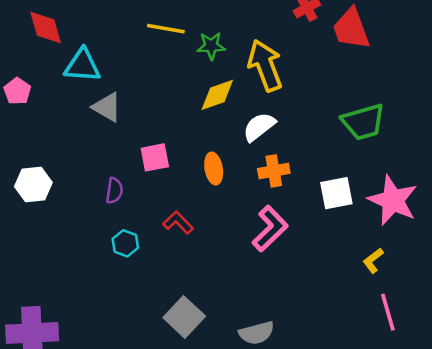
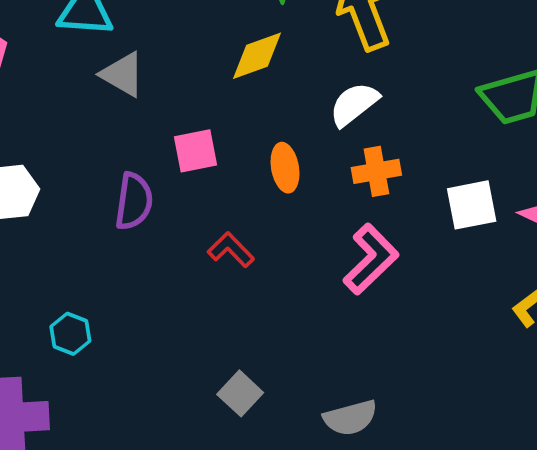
yellow diamond: (217, 95) -> (257, 56), moved
purple semicircle: (114, 191) -> (134, 201), size x1.4
cyan hexagon: (125, 243) -> (70, 334), moved
gray square: (184, 317) -> (240, 393), size x0.7

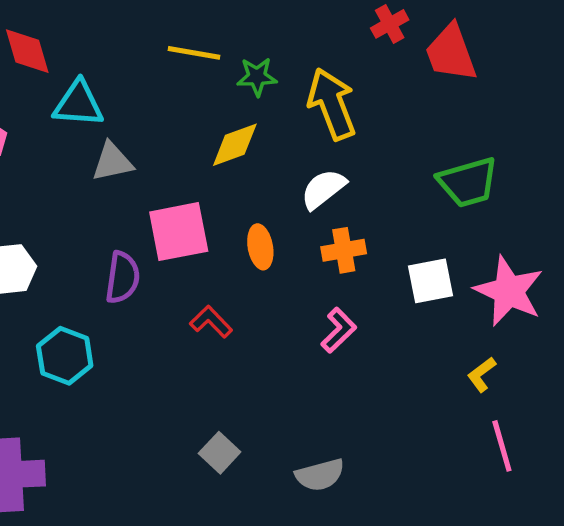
gray triangle: (123, 74) -> (112, 162), turned -42
pink square: (195, 151) -> (179, 232), size x1.5
pink L-shape: (371, 259) -> (339, 330), size x0.7
cyan hexagon: (70, 334) -> (65, 356), moved, size x1.5

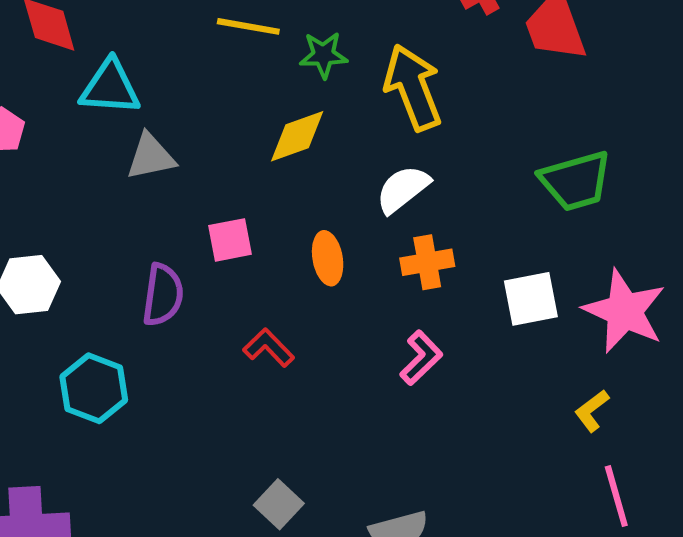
pink square: (179, 232) -> (230, 240), size x0.6

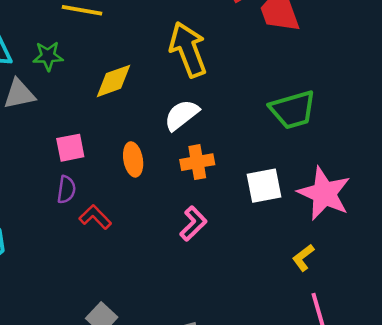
green star: (324, 55) -> (48, 56), moved
purple semicircle: (163, 295) -> (66, 190), moved, size x0.7

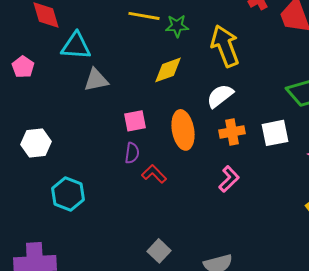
green star: (48, 56) -> (177, 26), moved
orange ellipse: (133, 159) -> (183, 130), size x1.5
white square: (264, 186) -> (275, 133), moved

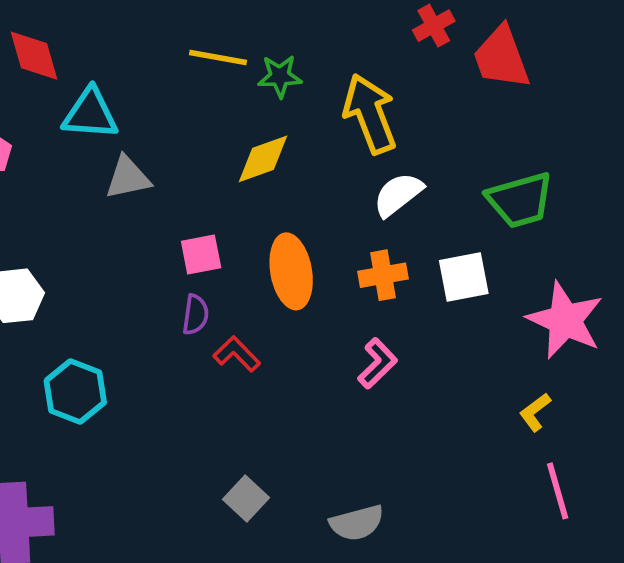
white semicircle: (220, 96) -> (398, 194), moved

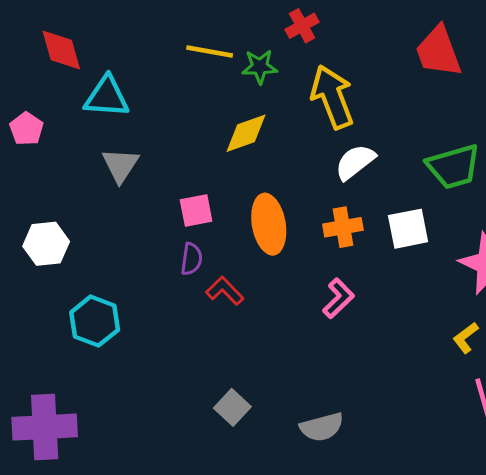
red cross: (434, 26) -> (302, 26), moved
gray triangle: (128, 178) -> (120, 165), moved, turned -45

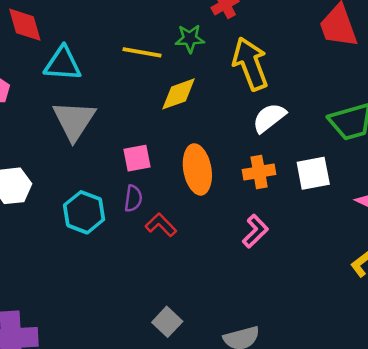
yellow line: (210, 51) -> (142, 52), moved
gray triangle: (120, 165) -> (74, 120), size x1.4
cyan hexagon: (95, 321) -> (84, 212), moved

